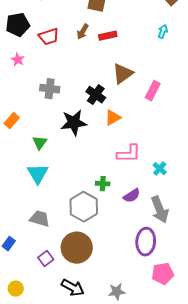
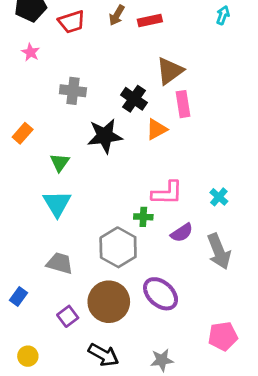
pink rectangle: (153, 91) -> (183, 104), moved, turned -36
pink L-shape: (129, 154) -> (167, 193), moved
purple ellipse: (146, 242) -> (161, 294), moved, turned -52

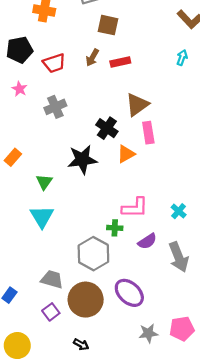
gray cross: (73, 91) -> (55, 107), moved, turned -30
gray trapezoid: (60, 263) -> (52, 279), moved
black arrow: (103, 355) -> (81, 344), size x0.6
yellow circle: (28, 356) -> (17, 346), size x1.5
gray star: (162, 360) -> (148, 333), moved

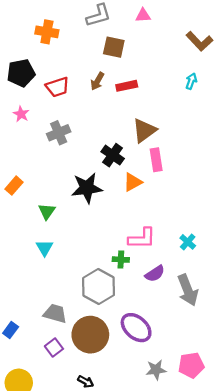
cyan triangle: (42, 217) -> (45, 248), size x0.7

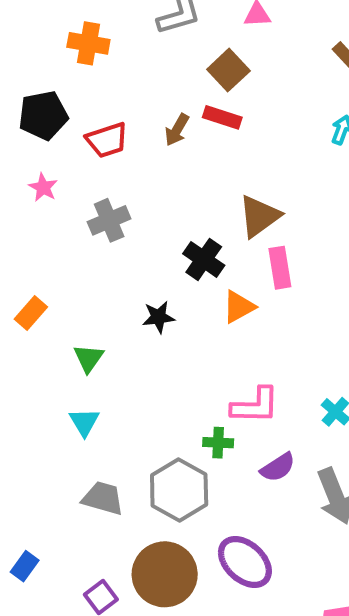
brown square: (114, 47) -> (228, 70), moved, turned 35
red rectangle: (127, 86) -> (222, 117), moved, turned 30
black star: (87, 188) -> (158, 317), size x0.6
gray trapezoid: (55, 314) -> (103, 498), moved

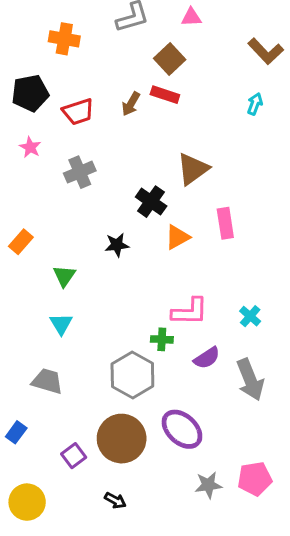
pink rectangle: (280, 268) -> (225, 223), moved
gray trapezoid: (103, 498) -> (47, 381), moved

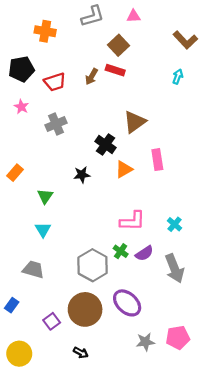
green cross: (162, 339) -> (121, 251), moved, turned 32

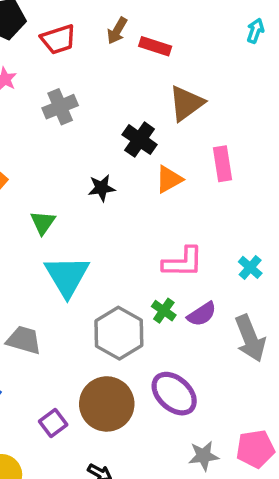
red rectangle: (115, 70) -> (155, 46), moved
cyan triangle: (43, 230) -> (67, 276), moved, size x1.8

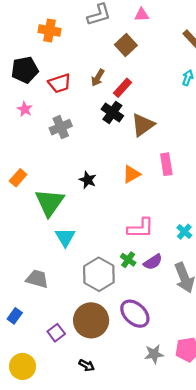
red rectangle: (155, 46) -> (123, 88), turned -66
black cross: (140, 140) -> (112, 112), moved
black star: (102, 188) -> (88, 180), turned 30
green triangle: (43, 223) -> (49, 202), size x1.8
cyan triangle: (67, 276) -> (65, 237), size x0.7

